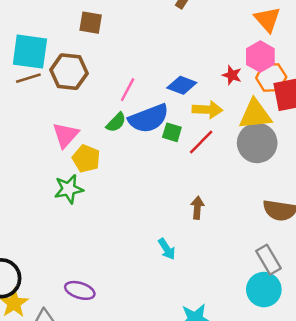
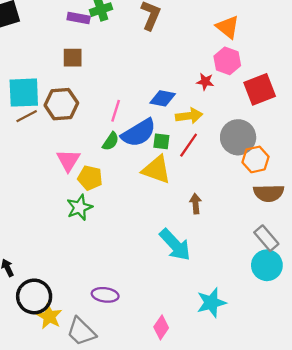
orange hexagon: (271, 77) -> (255, 159), moved
yellow triangle: (255, 115) -> (156, 170), moved, turned 36
cyan arrow: (167, 249) -> (175, 245), size x1.8

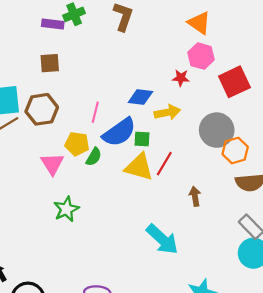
green semicircle: (111, 141) -> (94, 157), moved
red line: (189, 145) -> (164, 164), moved
yellow pentagon: (90, 178) -> (77, 144), moved
brown arrow: (196, 204) -> (195, 196), moved

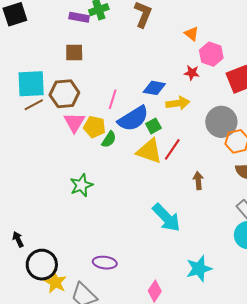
orange triangle: (199, 23) -> (192, 34), moved, size x0.7
green square: (142, 139) -> (153, 126), turned -35
pink triangle: (52, 164) -> (74, 122), moved

